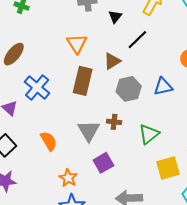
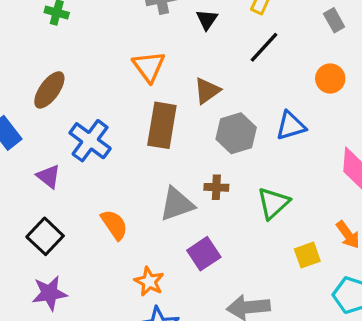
black line: (137, 40) -> (264, 47), moved
gray triangle: (89, 131) -> (177, 204), turned 45
yellow square: (168, 168) -> (307, 255), size x0.7

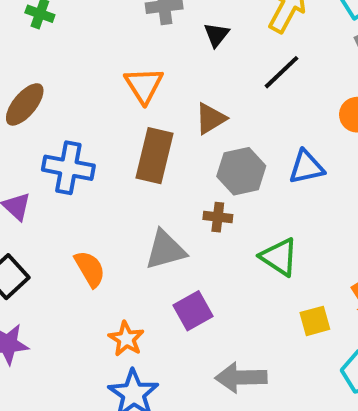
blue cross: (90, 141) -> (68, 168), turned -30
brown cross: (216, 187) -> (218, 217), moved
green triangle: (273, 203) -> (279, 257), turned -48

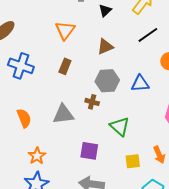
black line: (282, 72) -> (148, 35), moved
brown triangle: (211, 119) -> (105, 47), moved
brown rectangle: (155, 156) -> (65, 66), size x0.6
purple square: (193, 311) -> (89, 151), moved, turned 30

